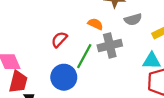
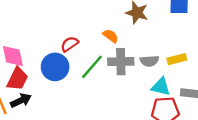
gray semicircle: (133, 19) -> (149, 61), moved
blue circle: (64, 77) -> (55, 67), moved

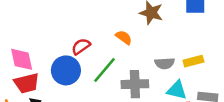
gray cross: (121, 62) -> (135, 84), moved
red trapezoid: (17, 79) -> (27, 83), turned 50

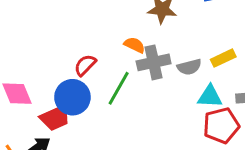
red trapezoid: (27, 83) -> (55, 118), moved
gray cross: (135, 84) -> (154, 62), moved

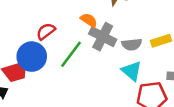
gray cross: (154, 62) -> (103, 37), turned 32
cyan triangle: (210, 96) -> (132, 71), moved, turned 30

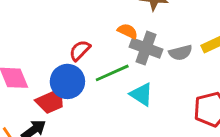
green line: (71, 54) -> (112, 73), turned 36
cyan triangle: (132, 71) -> (141, 94), moved

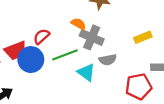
gray semicircle: (180, 53) -> (108, 60), moved
red trapezoid: (51, 101) -> (16, 51), moved

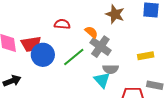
red semicircle: (41, 36) -> (62, 24), moved, turned 35
green line: (65, 55) -> (74, 57), turned -30
cyan triangle: (86, 72) -> (102, 80), moved

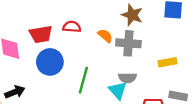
red trapezoid: (31, 44) -> (41, 34), moved
gray cross: (100, 47) -> (128, 43), moved, turned -30
green line: (74, 57) -> (83, 80), moved, turned -35

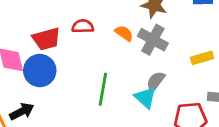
gray cross: (128, 43) -> (153, 40), turned 30
blue circle: (50, 62) -> (40, 71), moved
gray semicircle: (127, 78) -> (156, 81), turned 132

